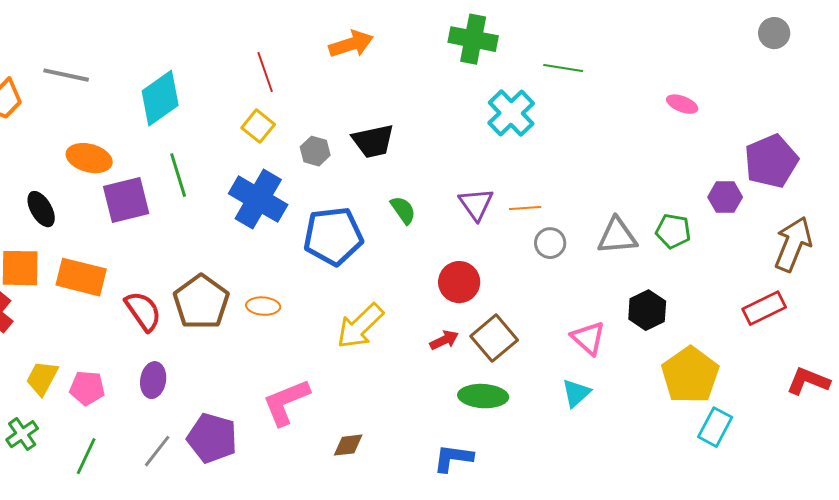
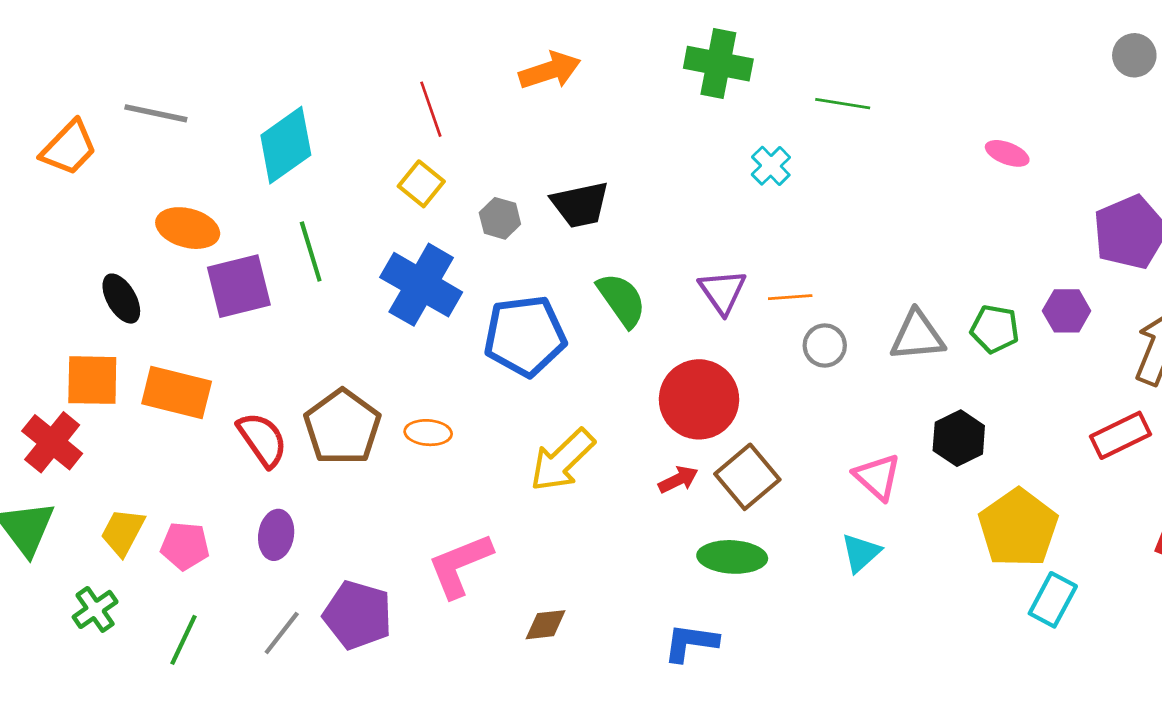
cyan cross: (511, 113) -> (771, 166), size x0.6
purple hexagon: (725, 197) -> (1067, 311), moved
green semicircle: (403, 210) -> (622, 300), size x1.4
red circle: (459, 282) -> (699, 399), size x1.4

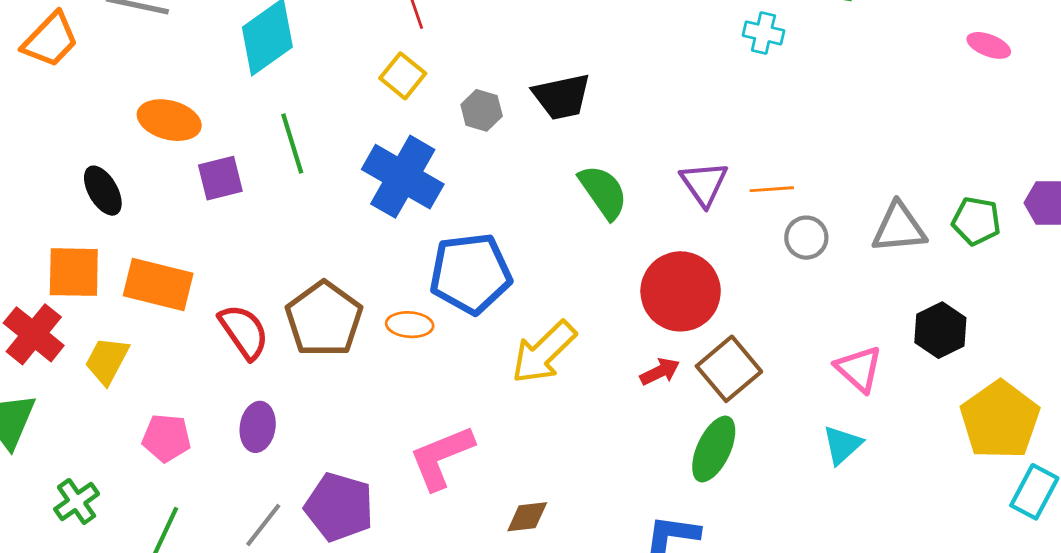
cyan cross: (771, 166) -> (763, 33), moved, turned -33
purple square: (239, 286) -> (220, 178), size x0.7
blue pentagon: (525, 336) -> (470, 273), moved
yellow trapezoid: (123, 532) -> (107, 361), moved
green ellipse: (732, 557) -> (714, 449), turned -68

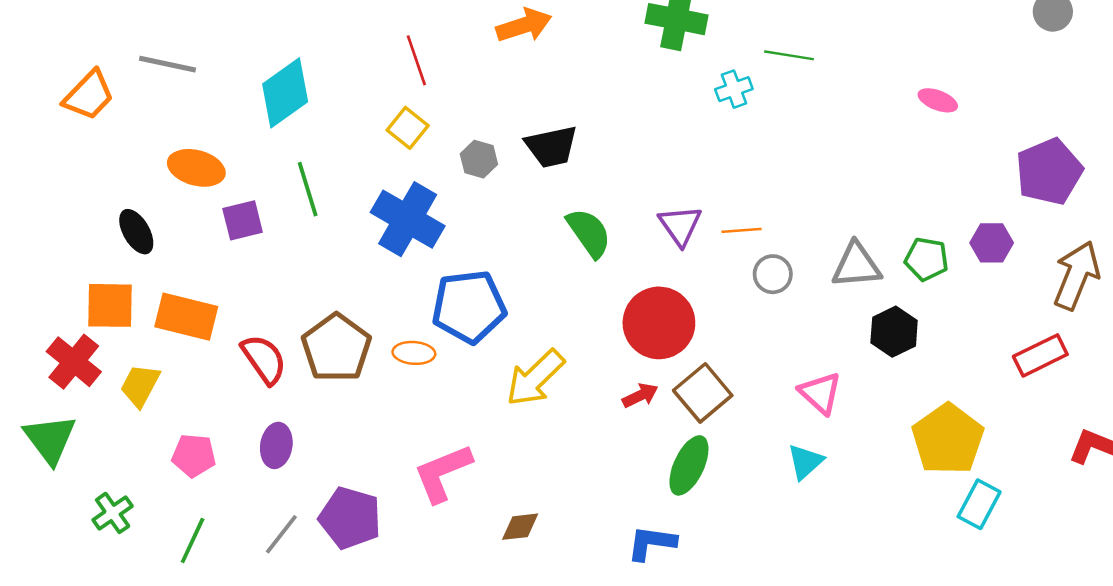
cyan cross: (763, 33) -> (734, 89), turned -33
black hexagon: (940, 330) -> (894, 332), moved

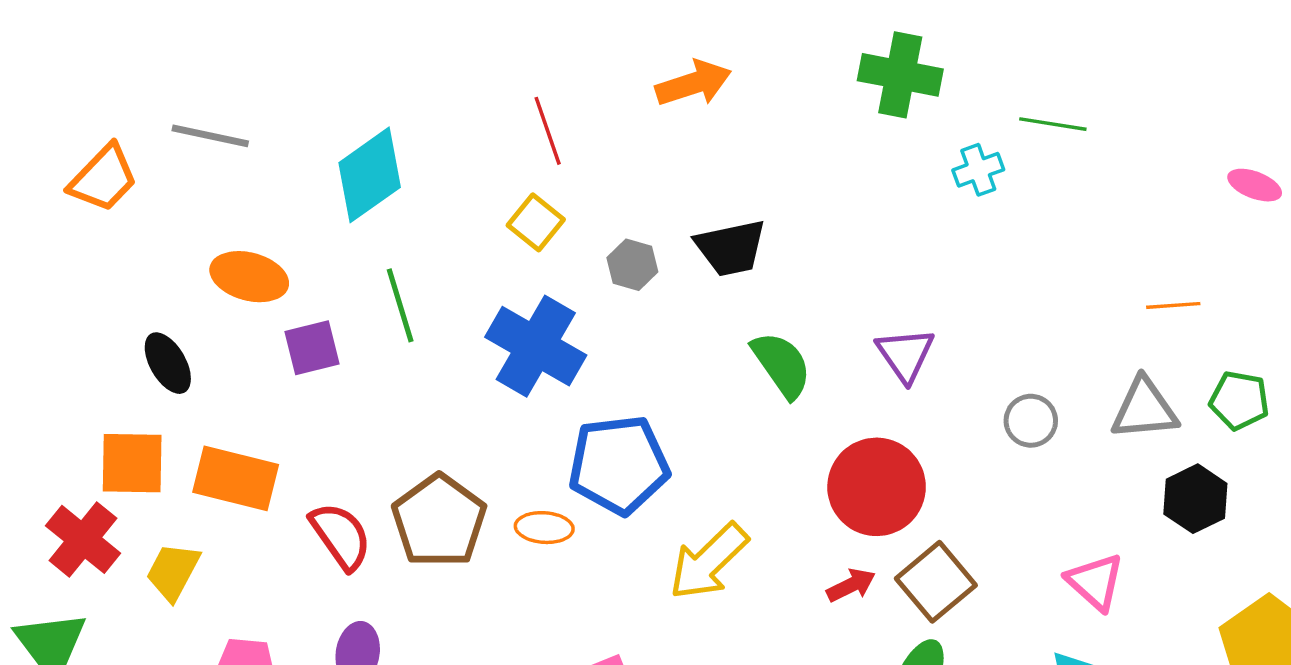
orange line: (741, 230) -> (1173, 305), moved

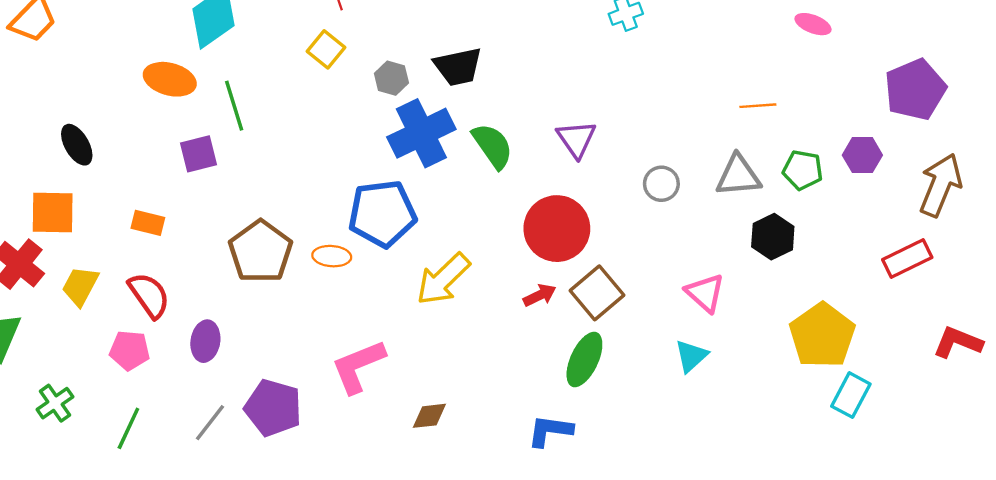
orange ellipse: (249, 277) -> (170, 79), moved
blue cross: (536, 346) -> (421, 133), moved, turned 34
purple square: (312, 348) -> (199, 154), moved
orange rectangle: (236, 478) -> (148, 223), moved, size x0.6
red semicircle: (341, 536) -> (149, 295), moved

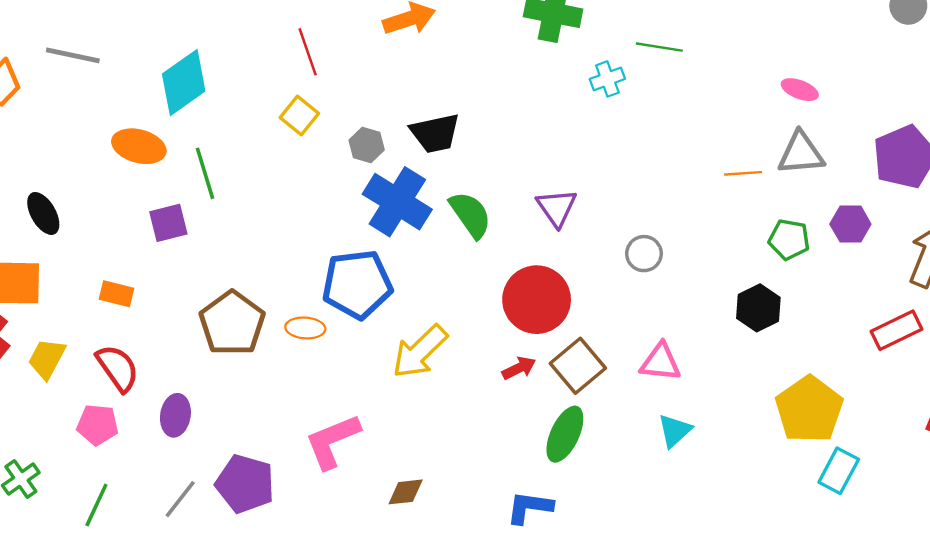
blue cross: (421, 133) -> (397, 202), turned -32
gray triangle: (738, 176) -> (801, 153), moved
pink triangle: (705, 293) -> (660, 362), moved, turned -36

